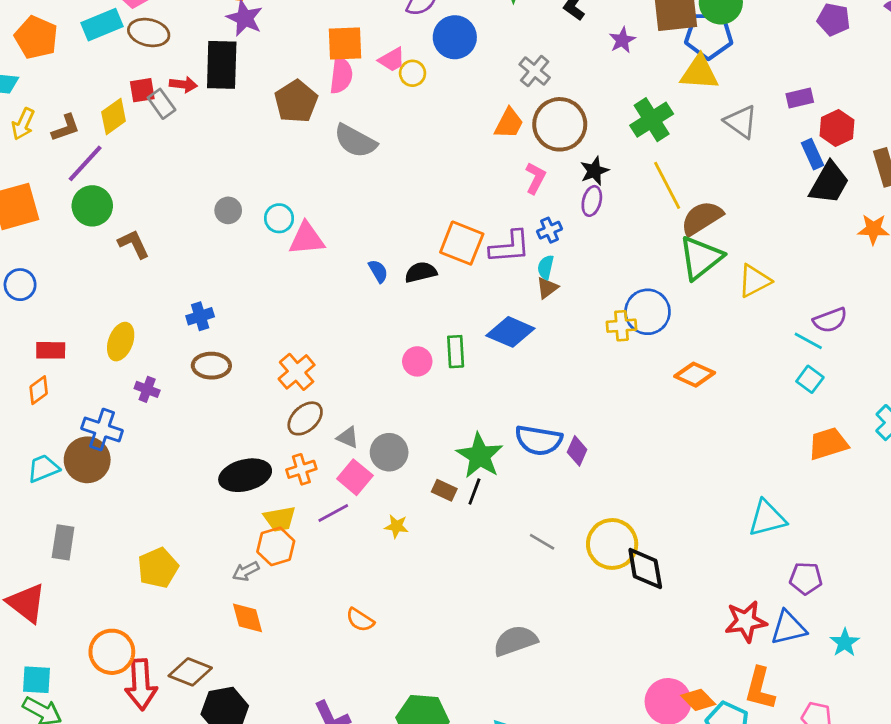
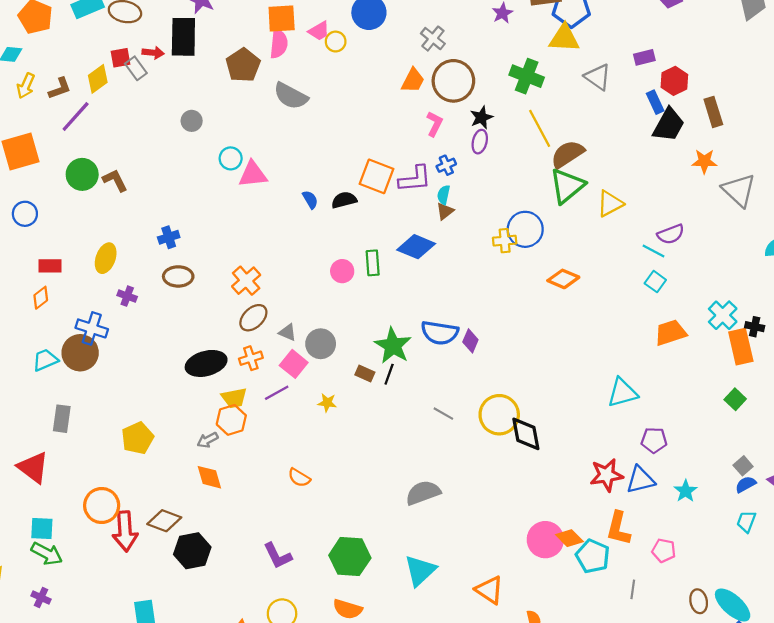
green cross: (652, 120) -> (527, 76), turned -36
green circle: (92, 206) -> (82, 174), moved
gray circle: (228, 210) -> (192, 121), moved

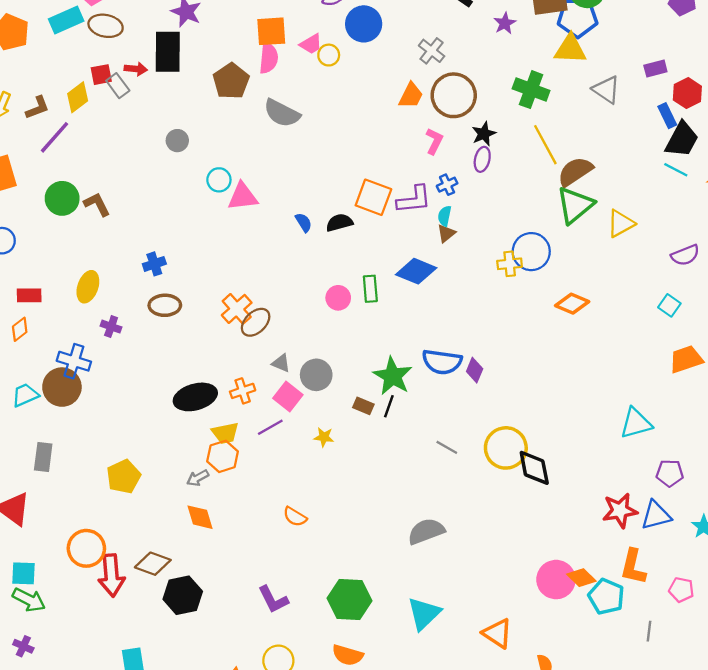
cyan line: (654, 251) -> (676, 170), moved
brown ellipse: (253, 318) -> (256, 322), moved

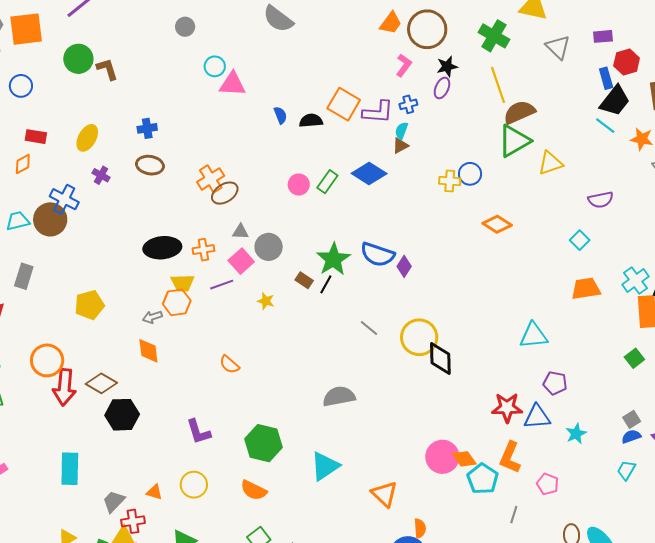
blue circle: (531, 252) -> (470, 174), size x0.7
green rectangle: (370, 289) -> (327, 182), turned 30
gray triangle: (281, 363) -> (240, 232), turned -30

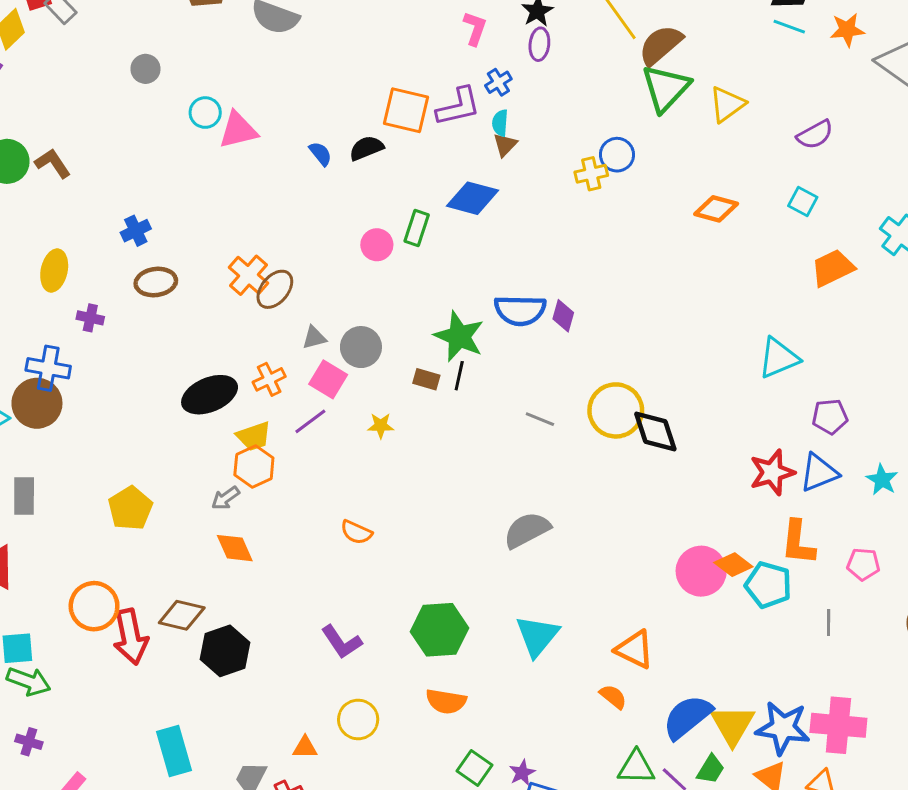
orange diamond: (497, 224) -> (716, 209), moved
orange semicircle: (420, 528) -> (613, 697), moved, turned -30

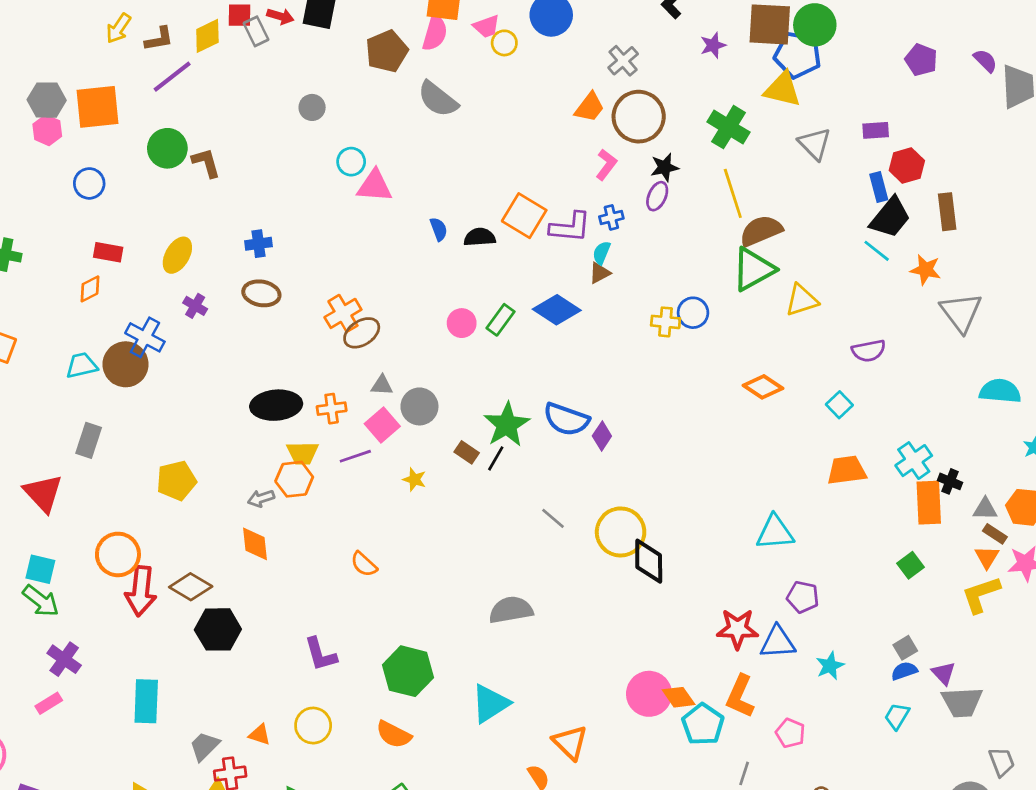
purple cross: (29, 742) -> (64, 659), moved, size x1.4

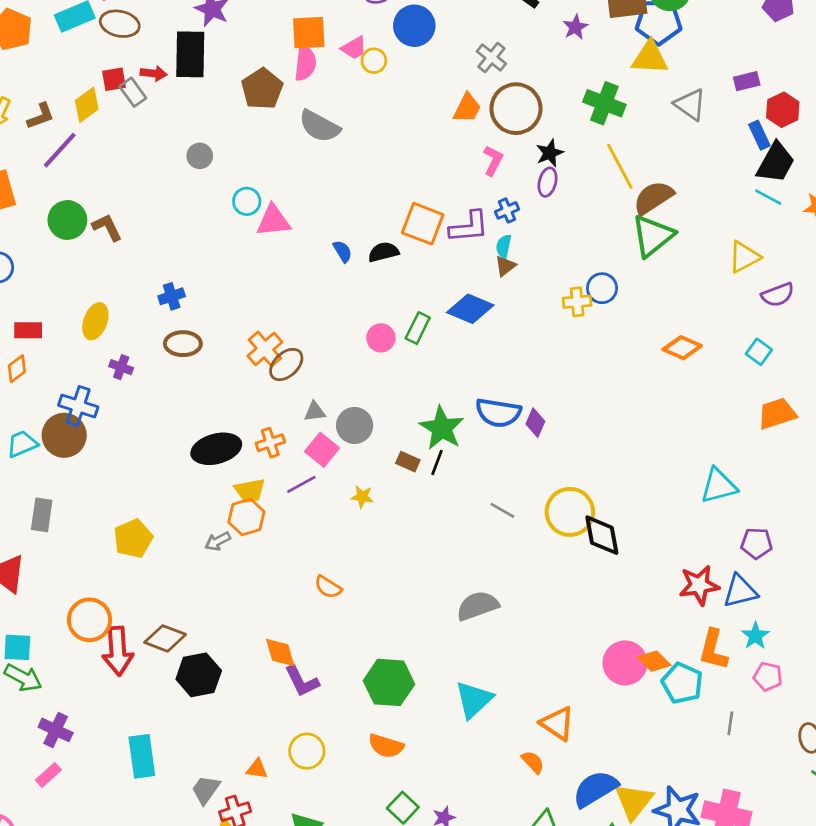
yellow triangle: (802, 300) -> (744, 257), moved
orange diamond: (255, 544) -> (280, 652), moved
cyan star: (830, 666) -> (755, 636), moved

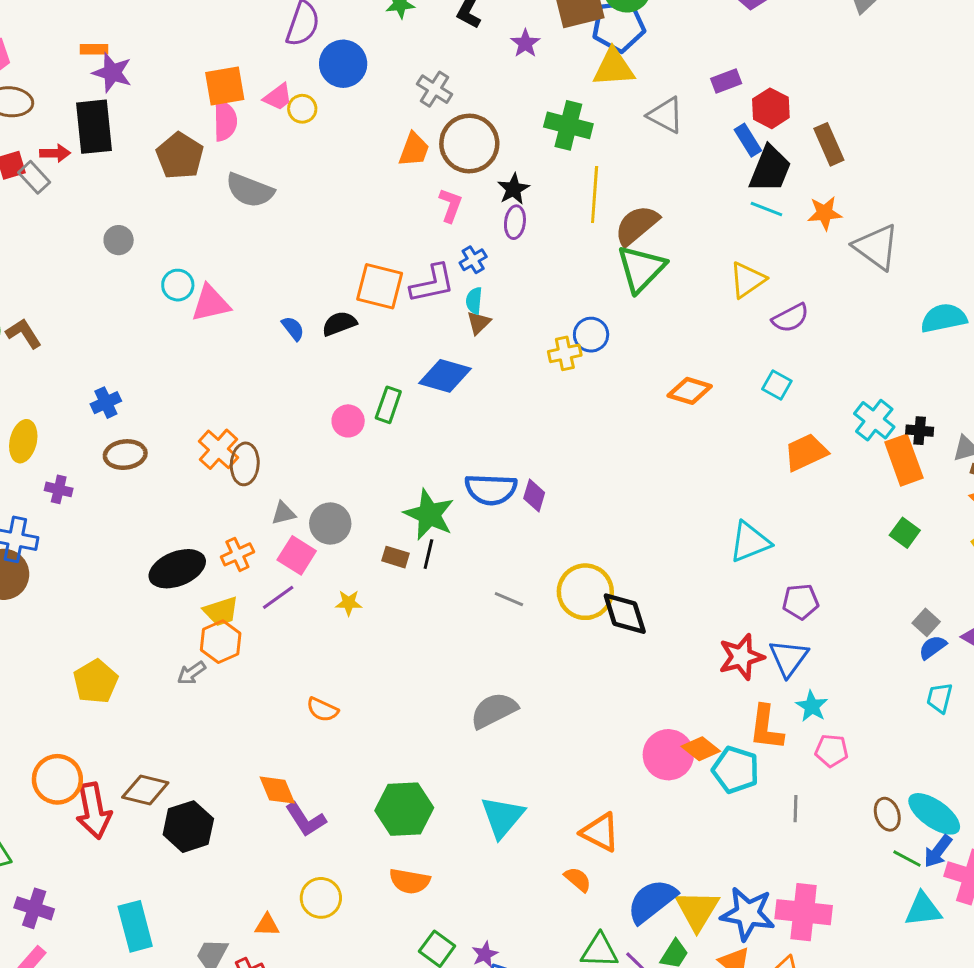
yellow line: (620, 166) -> (595, 195), turned 39
brown ellipse: (286, 364) -> (245, 464), turned -36
blue triangle: (740, 591) -> (788, 658), turned -33

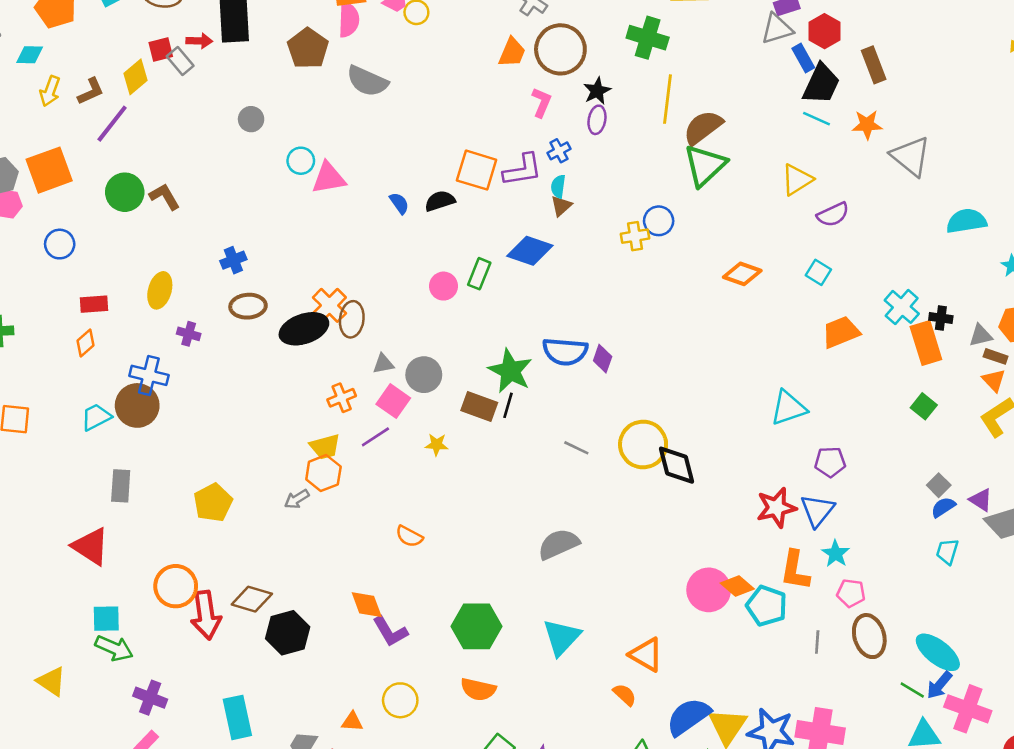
gray triangle: (666, 115) -> (777, 29), moved, turned -48
brown rectangle: (396, 557) -> (479, 407), size x1.5
black ellipse: (177, 569) -> (304, 329), moved
brown ellipse: (887, 814) -> (869, 636), moved, size x1.5

